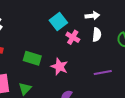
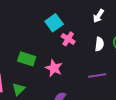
white arrow: (92, 16) -> (98, 16), moved, turned 128
white semicircle: (97, 35) -> (99, 44), moved

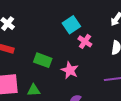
green triangle: (19, 89) -> (34, 90), turned 40

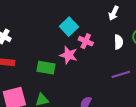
pink star: (70, 70) -> (69, 55), moved

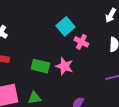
pink star: (69, 55) -> (64, 66), moved

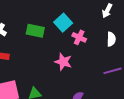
green rectangle: (40, 66) -> (35, 31), moved

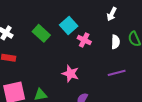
green rectangle: (35, 31) -> (41, 33), turned 30
pink star: (63, 62) -> (70, 74), moved

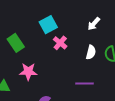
green rectangle: (41, 33) -> (16, 43), moved
pink star: (70, 74) -> (28, 72), moved, turned -30

